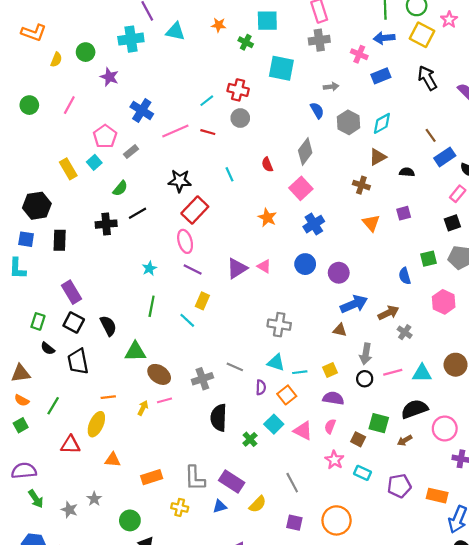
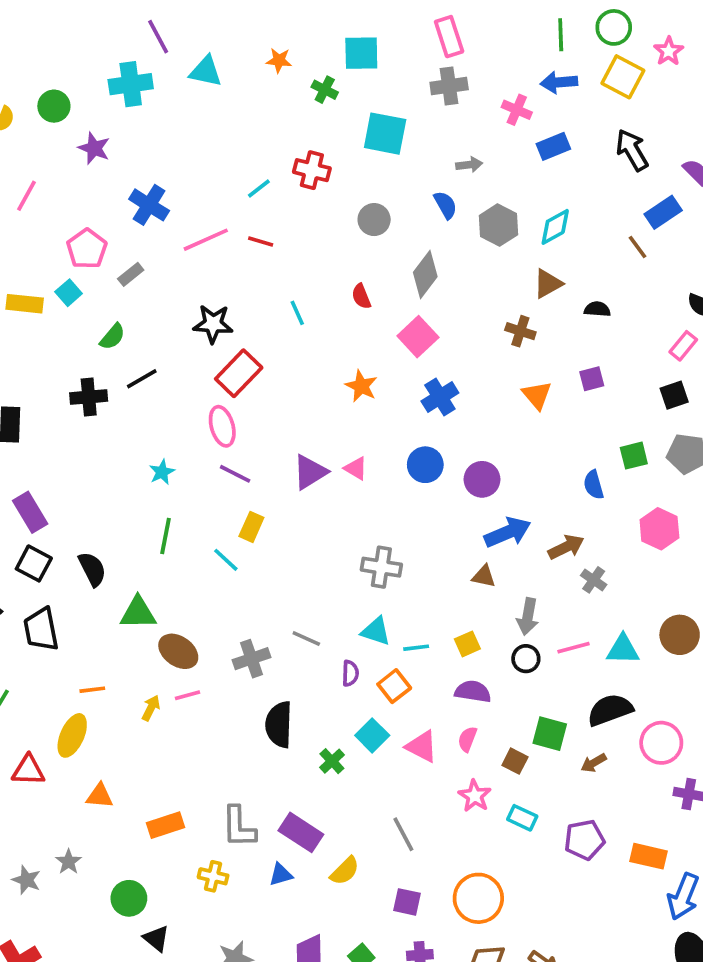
gray circle: (240, 118) -> (374, 220), moved
blue rectangle: (445, 157) -> (663, 212), moved
yellow rectangle: (68, 169) -> (25, 304), turned -54

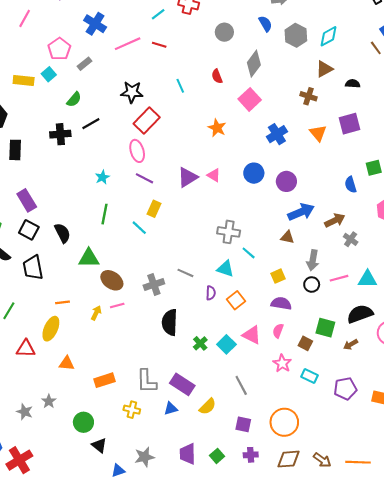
purple square: (592, 379) -> (350, 124), size x1.5
blue cross: (440, 397) -> (277, 134), moved
cyan line: (416, 648) -> (249, 253), moved, turned 48
cyan square: (372, 735) -> (226, 344), moved

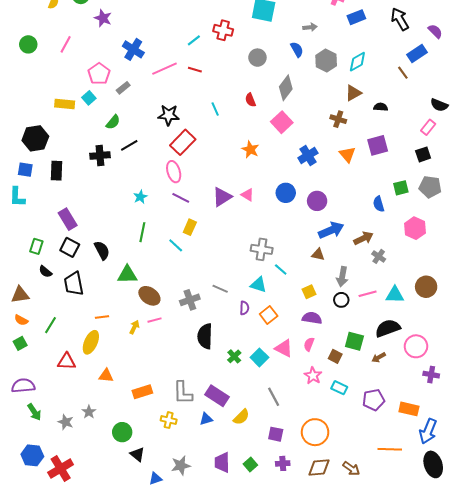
orange line: (358, 462) -> (390, 449), moved

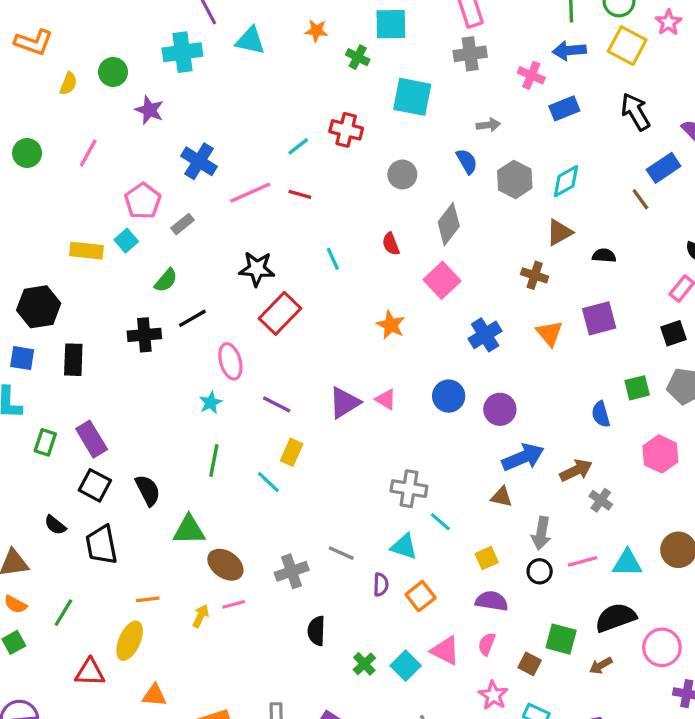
pink ellipse: (174, 172) -> (230, 361), moved
green rectangle: (36, 246) -> (45, 442), moved
black semicircle: (205, 336) -> (316, 631), size x0.7

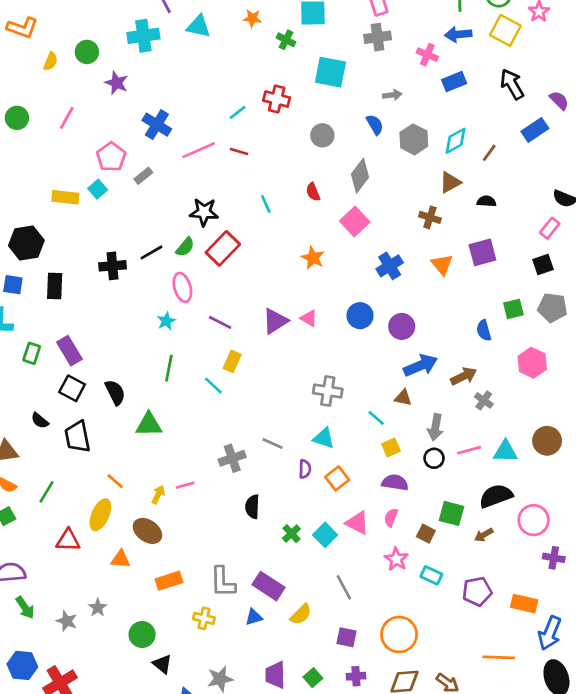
brown line: (640, 199) -> (489, 153), moved, turned 72
green semicircle: (166, 280) -> (185, 247), moved
cyan line: (440, 522) -> (376, 418), moved
brown ellipse: (225, 565) -> (147, 531), moved
orange line: (148, 599) -> (115, 481), turned 48

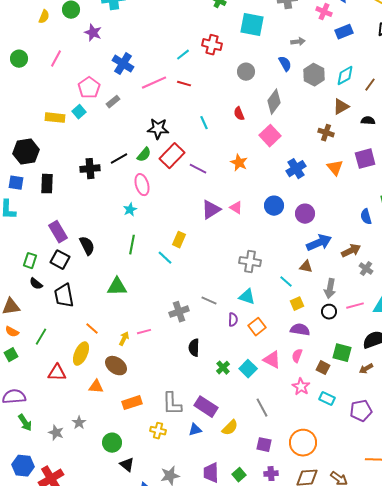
purple line: (220, 322) -> (198, 169), moved
green rectangle: (32, 353) -> (30, 261), moved
black semicircle: (115, 392) -> (87, 246), moved

